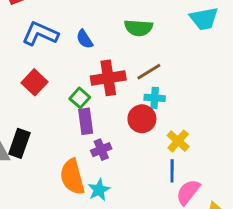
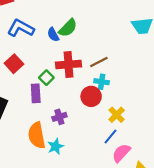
green semicircle: (139, 28) -> (68, 28), moved, turned -54
purple rectangle: (86, 121) -> (36, 93), moved
blue line: (172, 171) -> (110, 136), turned 35

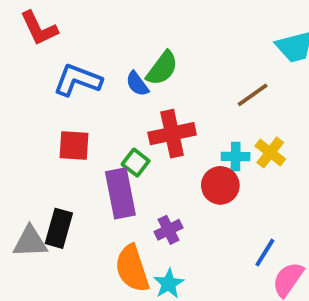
brown line: (99, 62) -> (253, 95), moved
red square: (14, 64) -> (74, 146), turned -36
purple rectangle: (36, 93) -> (120, 193), size x1.4
yellow cross: (117, 115) -> (270, 153), moved

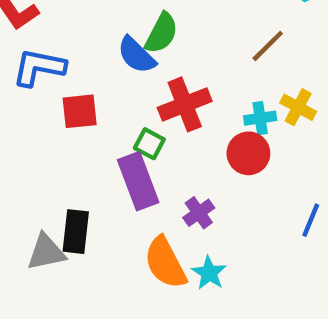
blue L-shape: (78, 80) -> (39, 67), moved
blue semicircle: (137, 84) -> (136, 55), size x1.4
red square: (74, 146) -> (80, 111), moved

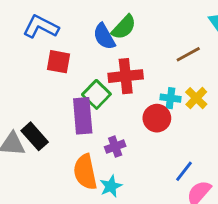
green square: (149, 144) -> (96, 94), size x1.4
black rectangle: (76, 232) -> (35, 136), turned -64

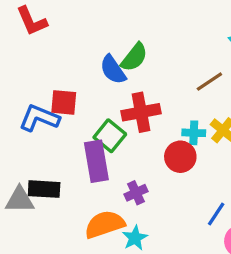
blue L-shape: (41, 27) -> (39, 118), moved
black rectangle: (35, 136) -> (44, 189), turned -40
orange semicircle: (85, 172) -> (105, 224), turned 88

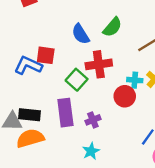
green semicircle: (134, 57) -> (112, 27), moved
purple rectangle: (96, 161) -> (65, 113), moved
orange semicircle: (105, 224) -> (30, 138), moved

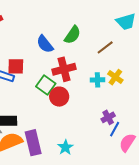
red circle: (125, 96) -> (59, 97), moved
purple rectangle: (65, 113) -> (33, 143), moved
purple cross: (93, 120) -> (108, 117), moved

